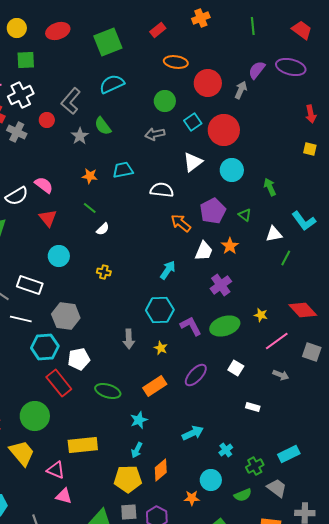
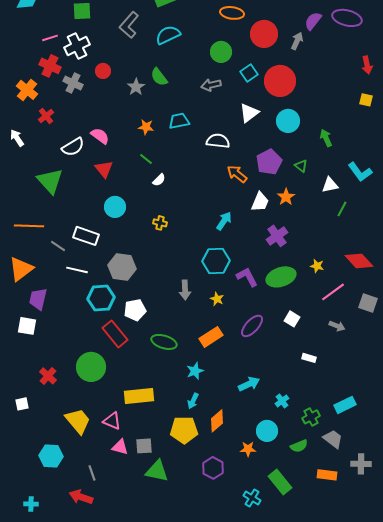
gray L-shape: (71, 101) -> (129, 25), moved
yellow trapezoid: (22, 453) -> (78, 421), moved
gray square: (129, 512) -> (144, 446), moved

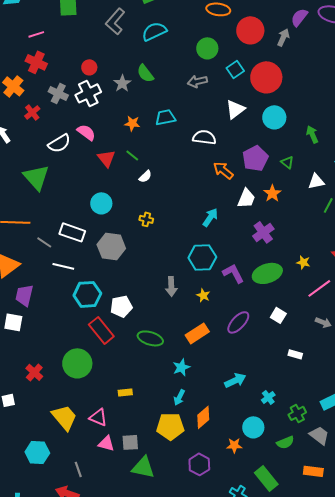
white cross: (77, 46) -> (88, 93), moved
gray cross: (73, 83) -> (58, 93), moved
red triangle: (104, 169) -> (106, 158), moved
gray hexagon: (122, 267) -> (111, 246), moved
yellow rectangle: (139, 396) -> (125, 392), size x0.5

